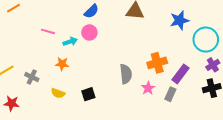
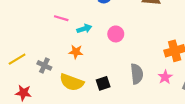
pink circle: (89, 32) -> (116, 34), moved
gray semicircle: (126, 74) -> (137, 74), moved
yellow semicircle: (58, 93) -> (72, 82), size x1.6

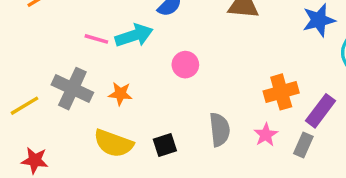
cyan arrow: (84, 29) -> (134, 36), moved, size x1.5
gray cross: (44, 65) -> (72, 89), moved, size x1.6

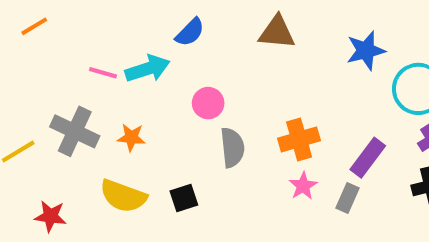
orange cross: (281, 92) -> (299, 139), moved
gray semicircle: (220, 130) -> (232, 148), moved
red star: (35, 160) -> (50, 216), moved

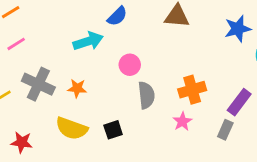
pink line: (103, 73) -> (16, 44), moved, turned -48
pink star: (303, 186) -> (182, 122), moved

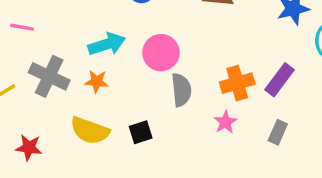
cyan arrow: (88, 41) -> (107, 44), moved
pink line: (16, 44) -> (22, 27), turned 42
pink circle: (130, 65) -> (161, 53), size x1.4
purple rectangle: (239, 102) -> (280, 80), moved

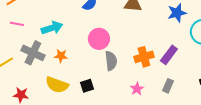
cyan arrow: (107, 44) -> (52, 28), moved
pink star: (225, 122) -> (137, 89), moved

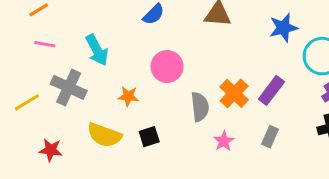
cyan arrow: (52, 28) -> (97, 50), turned 80
orange star: (61, 56) -> (128, 96), moved
orange cross: (144, 57) -> (234, 93), turned -30
gray semicircle: (111, 61) -> (200, 107), moved

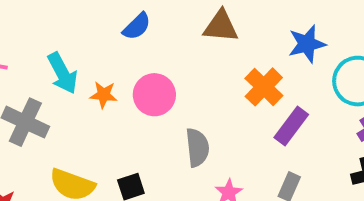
orange cross: (234, 93) -> (264, 87), moved
orange star: (128, 96) -> (104, 95), moved

